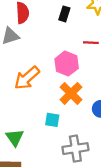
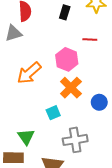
cyan square: (52, 120) -> (53, 113), turned -32
green triangle: (15, 138) -> (26, 137), moved

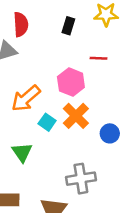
cyan square: (53, 113) -> (47, 122), moved, turned -32
green triangle: (26, 137) -> (22, 152), moved

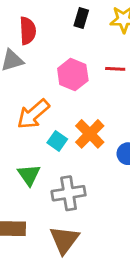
black rectangle: (68, 26) -> (81, 18), moved
pink hexagon: (71, 82) -> (73, 75), moved
gray cross: (81, 179) -> (69, 193), moved

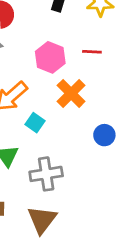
orange cross: (90, 134) -> (71, 93), moved

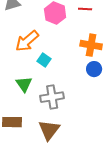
orange cross: (71, 93) -> (91, 45), moved, turned -35

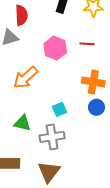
cyan square: (44, 60) -> (59, 109), moved, turned 32
green triangle: (24, 84) -> (22, 123), turned -42

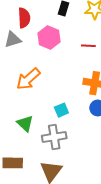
pink hexagon: (55, 48) -> (49, 38), moved
green triangle: (22, 123) -> (25, 124), turned 30

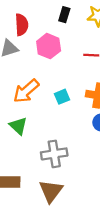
cyan square: (61, 110) -> (62, 97), moved
green triangle: (25, 124) -> (18, 126), moved

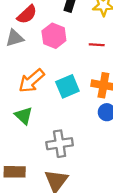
red semicircle: (22, 25) -> (27, 14), turned 50
cyan square: (62, 97) -> (67, 86), size x1.5

